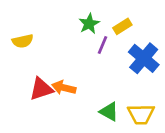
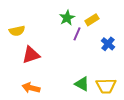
blue cross: (144, 58) -> (108, 44), size x0.6
orange arrow: (64, 88) -> (31, 88), moved
red triangle: (41, 89) -> (31, 55), moved

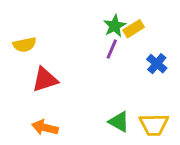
green star: (67, 18) -> (115, 26), moved

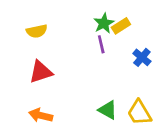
yellow semicircle: (25, 45) -> (37, 31), moved
purple line: (112, 49) -> (101, 44), turned -36
yellow trapezoid: (154, 125) -> (139, 113), turned 60

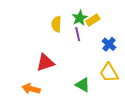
yellow semicircle: (37, 31) -> (56, 24), moved, turned 105
red triangle: (41, 72) -> (45, 63), moved
yellow trapezoid: (139, 113) -> (109, 73), moved

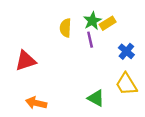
red triangle: (45, 63) -> (26, 61), moved

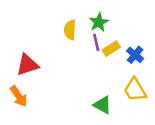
yellow rectangle: (108, 23) -> (111, 49), moved
orange arrow: (36, 103) -> (19, 96), moved, turned -138

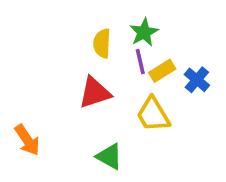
red triangle: (27, 65) -> (95, 93), moved
yellow trapezoid: (135, 90) -> (153, 114), moved
green triangle: (102, 105) -> (109, 156), moved

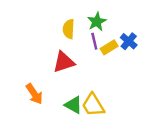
blue cross: (197, 80) -> (129, 41), moved
yellow trapezoid: (153, 114) -> (93, 105), moved
orange arrow: (27, 140) -> (34, 94), moved

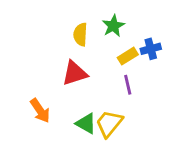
purple line: (94, 41) -> (128, 85), moved
blue cross: (129, 41) -> (151, 49), turned 35
yellow trapezoid: (93, 105) -> (109, 124), turned 70

